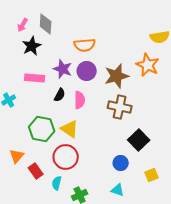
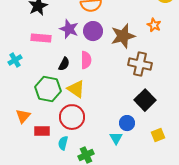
orange star: (148, 65) -> (154, 25), size x0.6
black semicircle: (60, 95) -> (64, 64), moved
brown cross: (120, 107) -> (140, 64), moved
red rectangle: (36, 171) -> (42, 131), turned -56
cyan triangle: (118, 190) -> (116, 138), moved, turned 40

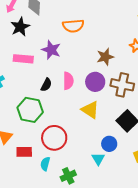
purple circle: (93, 31) -> (95, 82), moved
brown star: (123, 36) -> (105, 57), size x0.7
yellow triangle: (76, 89) -> (90, 110), moved

